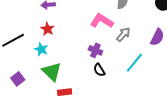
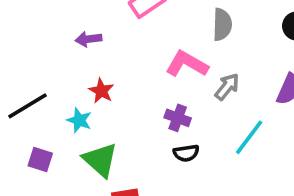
red star: (48, 29) -> (101, 91), moved
black semicircle: (99, 70) -> (186, 153), turned -64
purple square: (18, 79) -> (40, 159), moved, turned -32

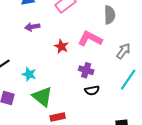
gray arrow: (227, 87) -> (123, 51), moved
red star: (101, 91) -> (61, 46), moved

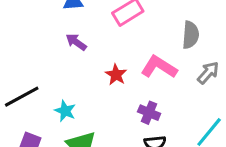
purple arrow: (32, 27) -> (76, 42), turned 40
gray arrow: (123, 51) -> (208, 73), moved

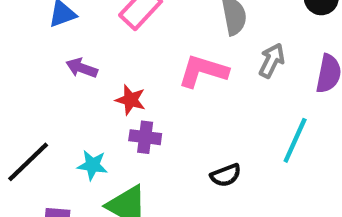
red star: (116, 75) -> (131, 100), moved
purple cross: (149, 113) -> (145, 137), moved

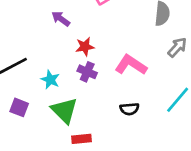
pink L-shape: (203, 71) -> (131, 65), moved
red star: (131, 100) -> (85, 47), turned 30

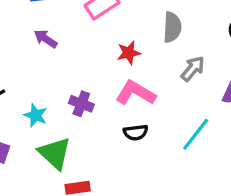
red star: (85, 47) -> (129, 53), moved
black semicircle: (129, 109) -> (136, 133), moved

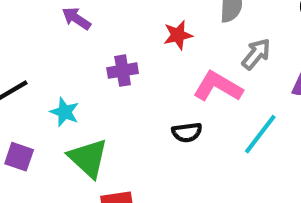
pink L-shape: (136, 93) -> (218, 87), moved
purple cross: (81, 104) -> (123, 71), moved, turned -30

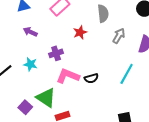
pink L-shape: (218, 87) -> (68, 76), moved
cyan star: (65, 112) -> (30, 64), moved
purple square: (19, 157) -> (25, 107), moved, turned 32

